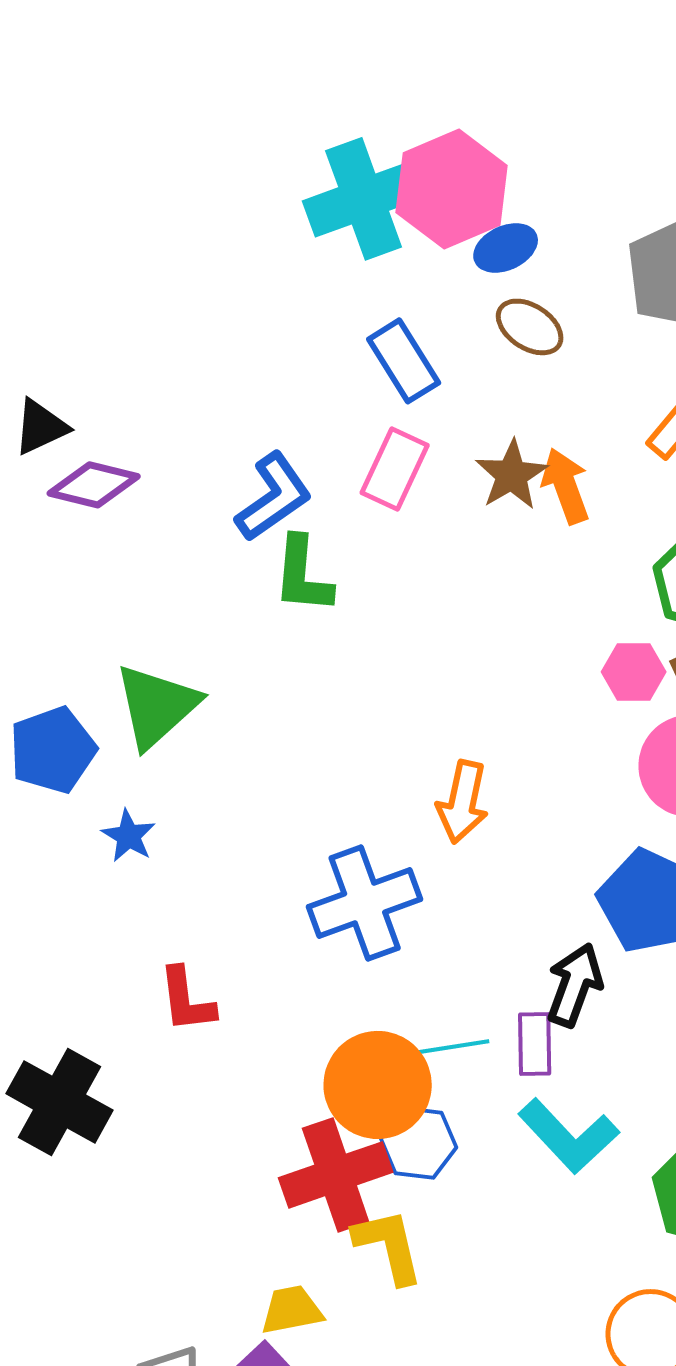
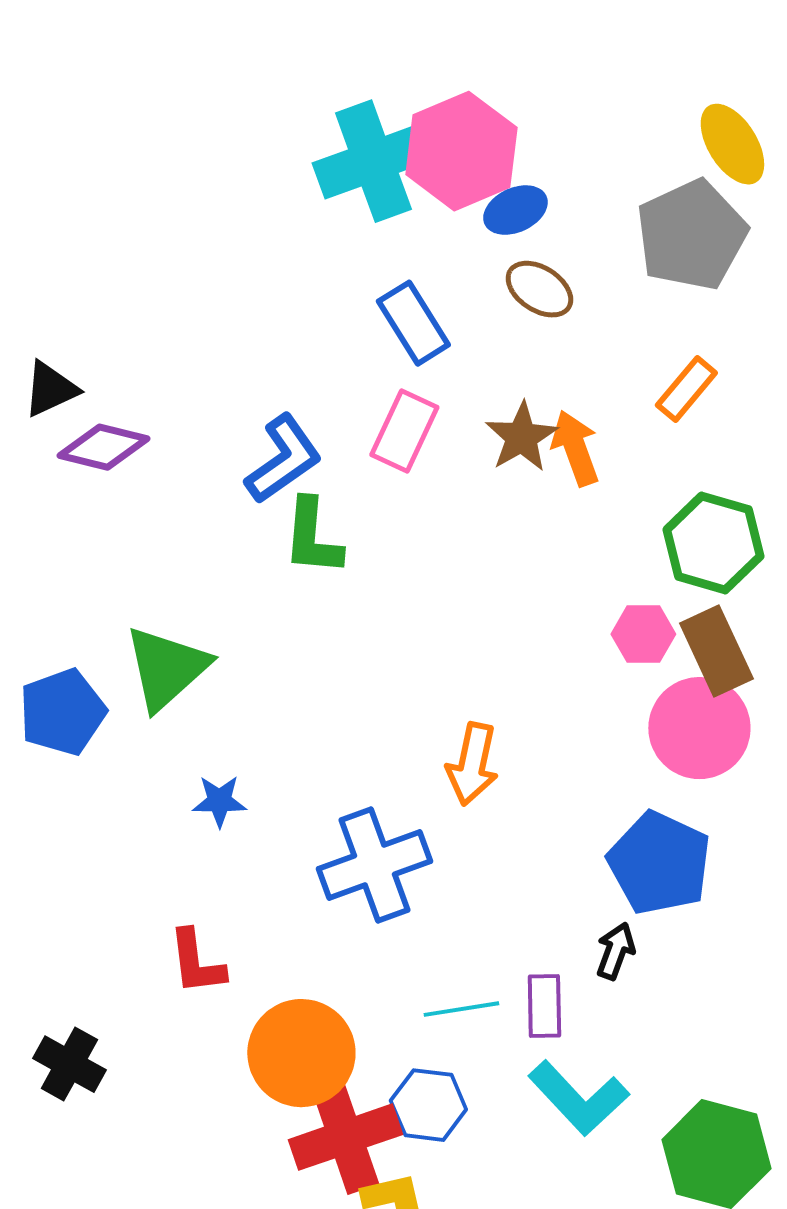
blue star: (129, 836) -> (219, 801), moved, turned -30
black arrow: (575, 985) -> (615, 951), moved, size x0.7
orange circle: (378, 1085) -> (301, 1053), moved
black cross: (60, 1102) -> (69, 1064), size x0.7

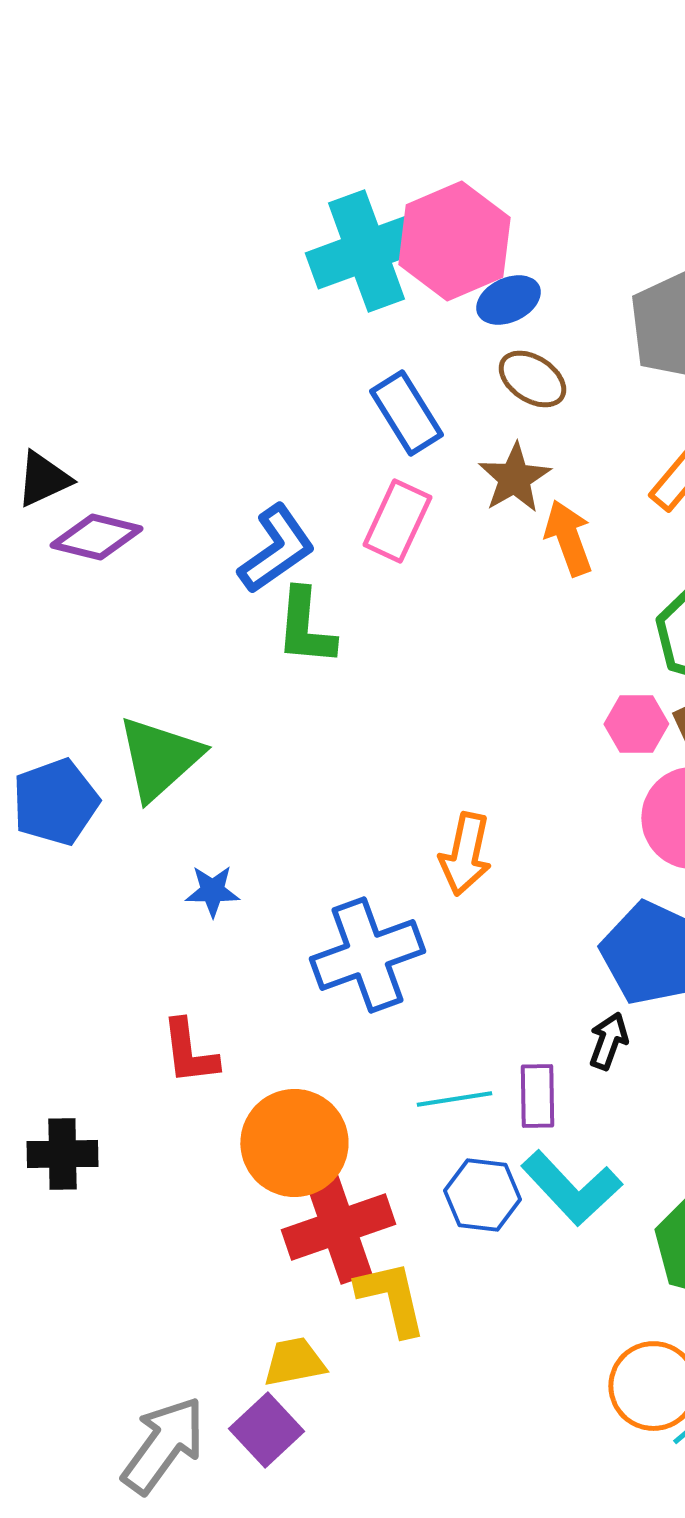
brown star: (521, 437) -> (514, 478), moved
black cross: (69, 1064) -> (62, 1154), turned -30
blue hexagon: (428, 1105) -> (482, 1195), moved

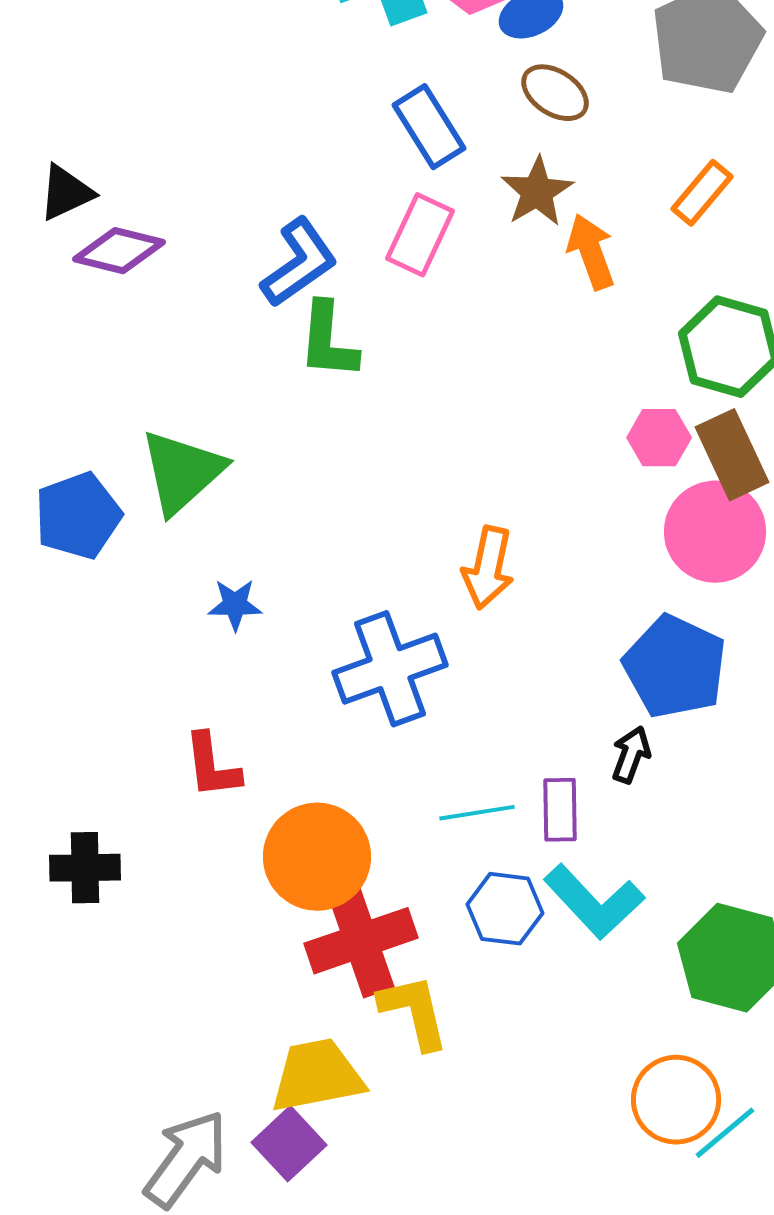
yellow trapezoid: (294, 1362) -> (317, 1076), size x1.5

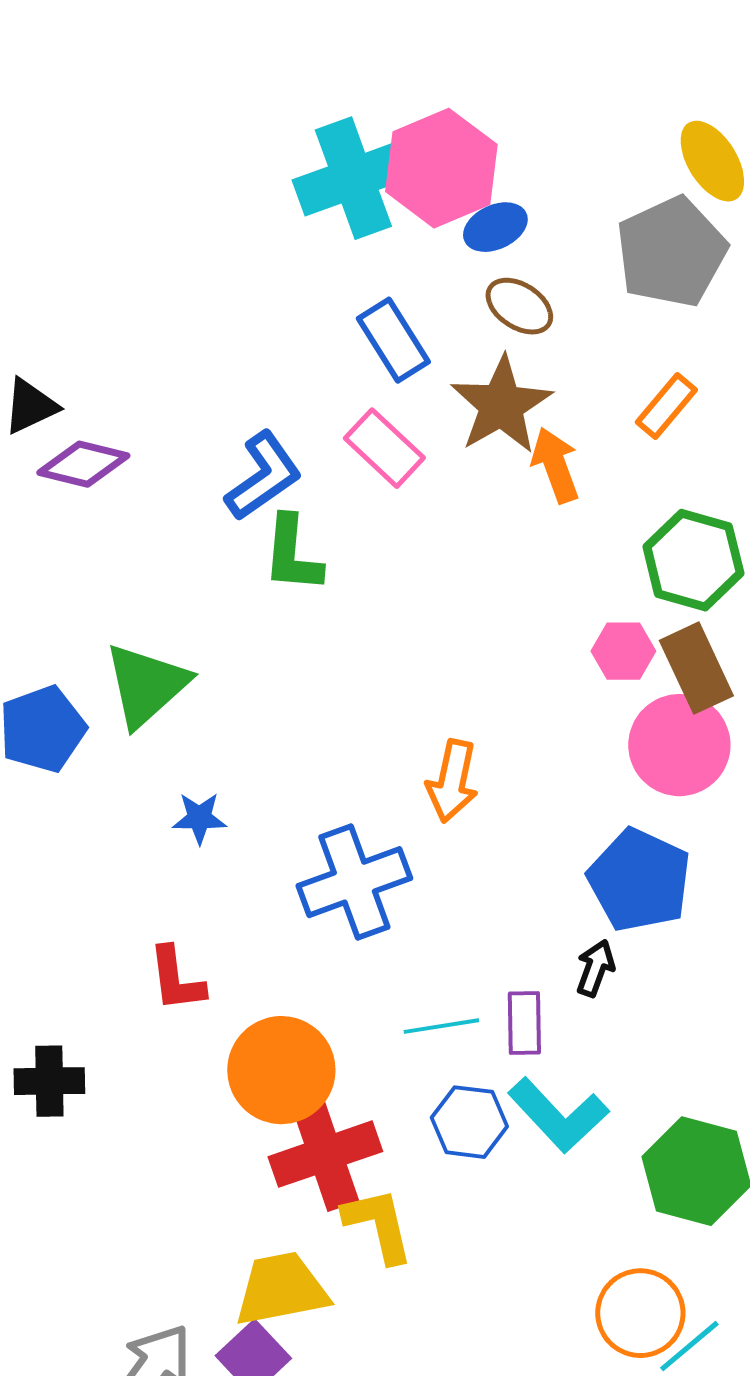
brown star: (537, 192) -> (501, 405), size x1.4
pink rectangle: (420, 235) -> (384, 448), turned -72

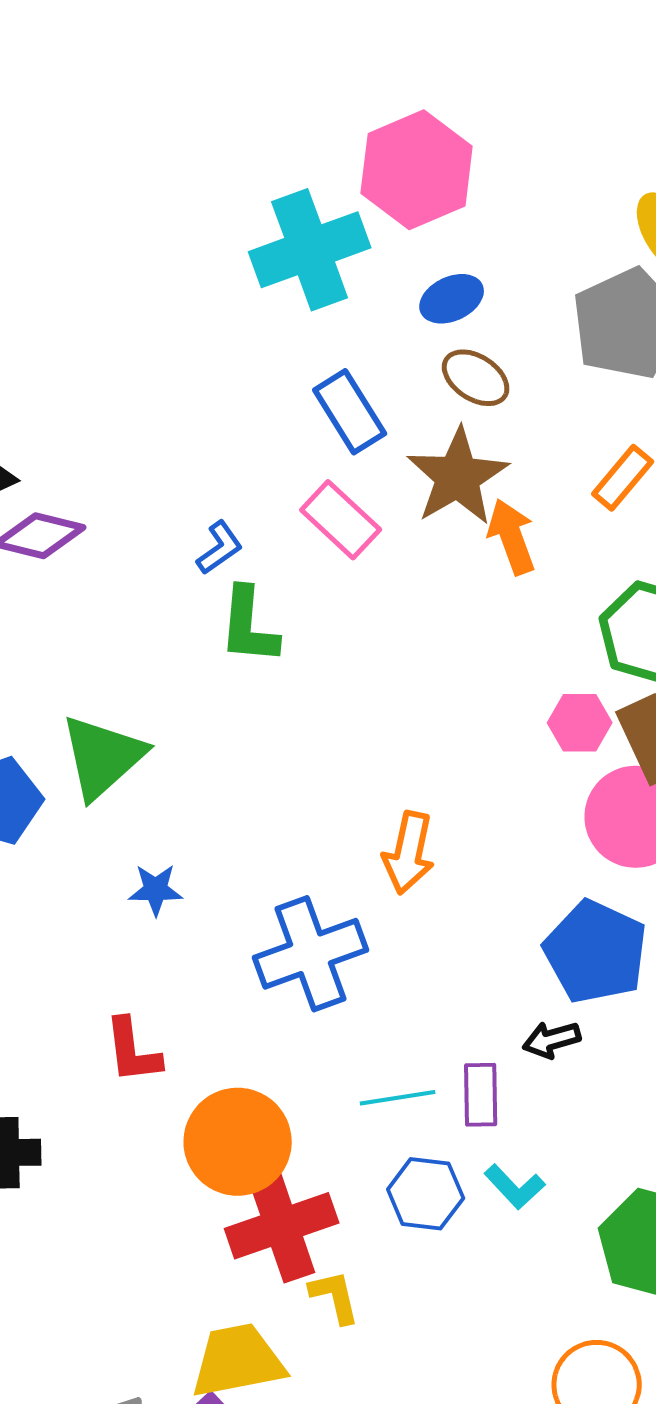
pink hexagon: (441, 168) -> (417, 170), moved
blue L-shape: (263, 476) -> (220, 548), size x0.6
black arrow: (595, 968) -> (552, 1040), turned -126
cyan L-shape: (558, 1115) -> (515, 1187), size x0.6
yellow L-shape: (378, 1225) -> (335, 1297), size x0.7

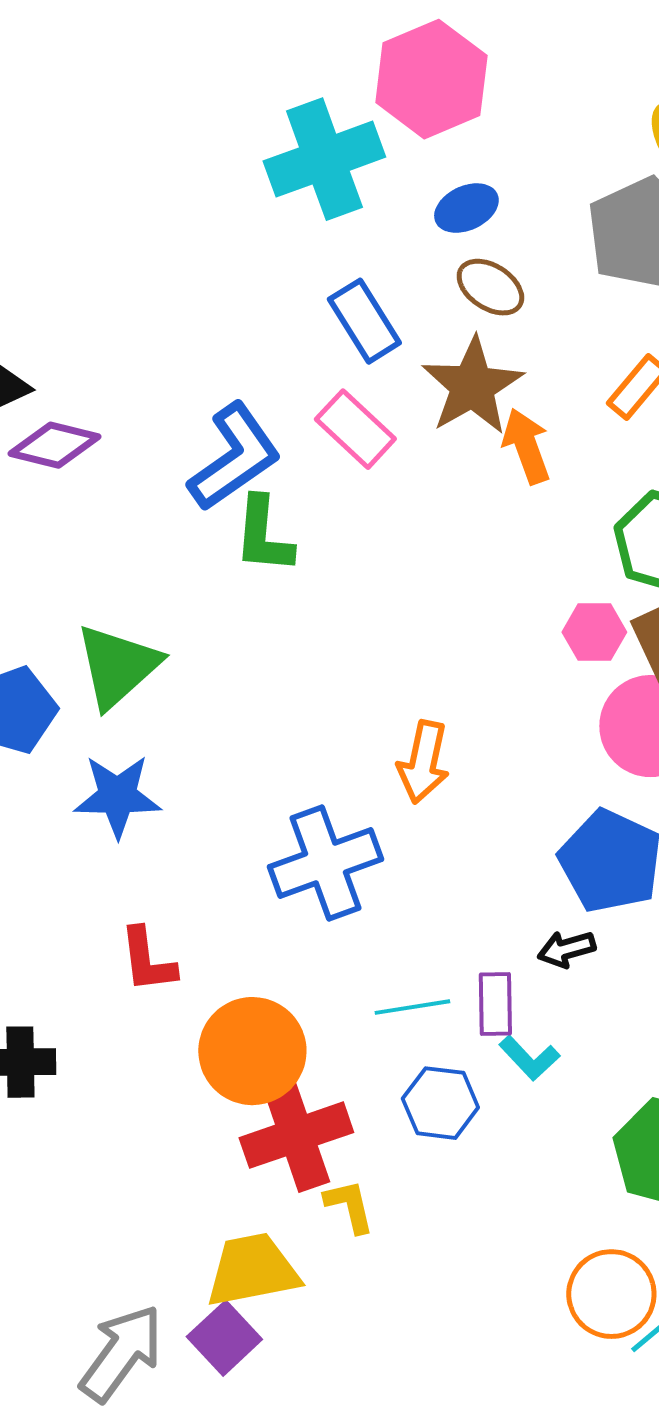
blue L-shape: (220, 548) -> (234, 457), size x2.0
blue star: (156, 890) -> (117, 796), moved, size x1.6
cyan L-shape: (515, 1187) -> (529, 1058), moved

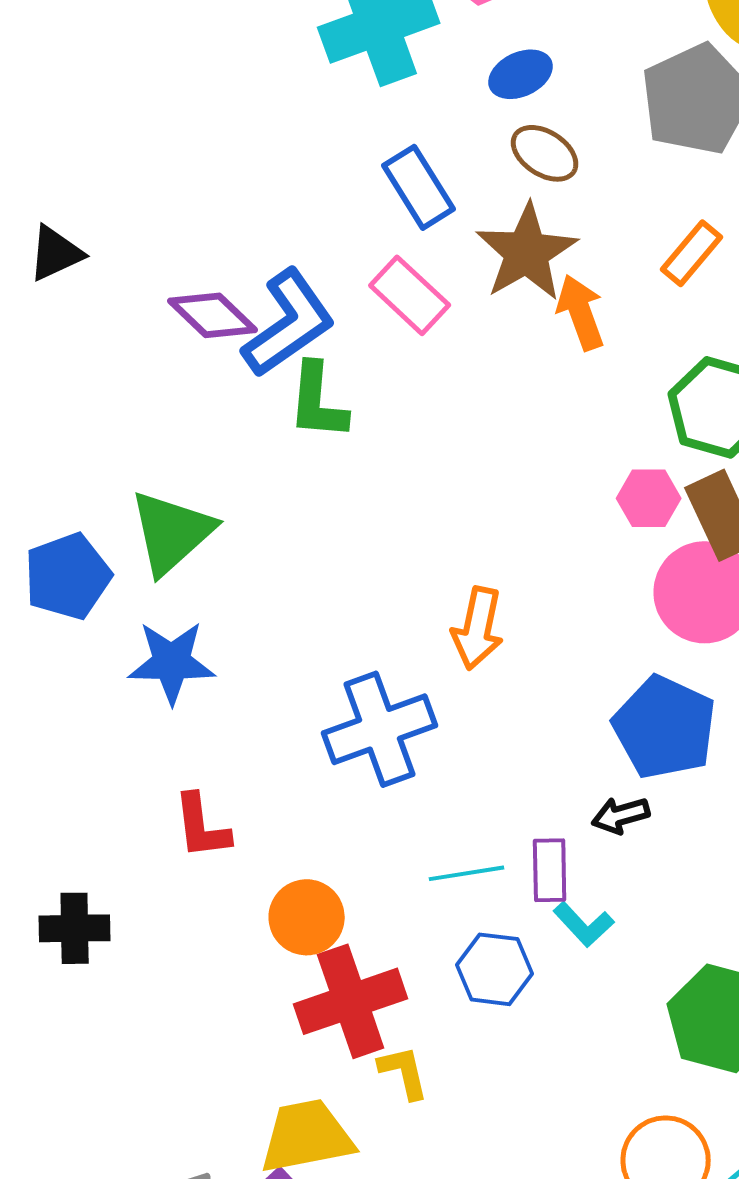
purple diamond: (54, 445) -> (213, 315), moved, turned 30
orange circle: (252, 1051) -> (307, 917), size x0.7

